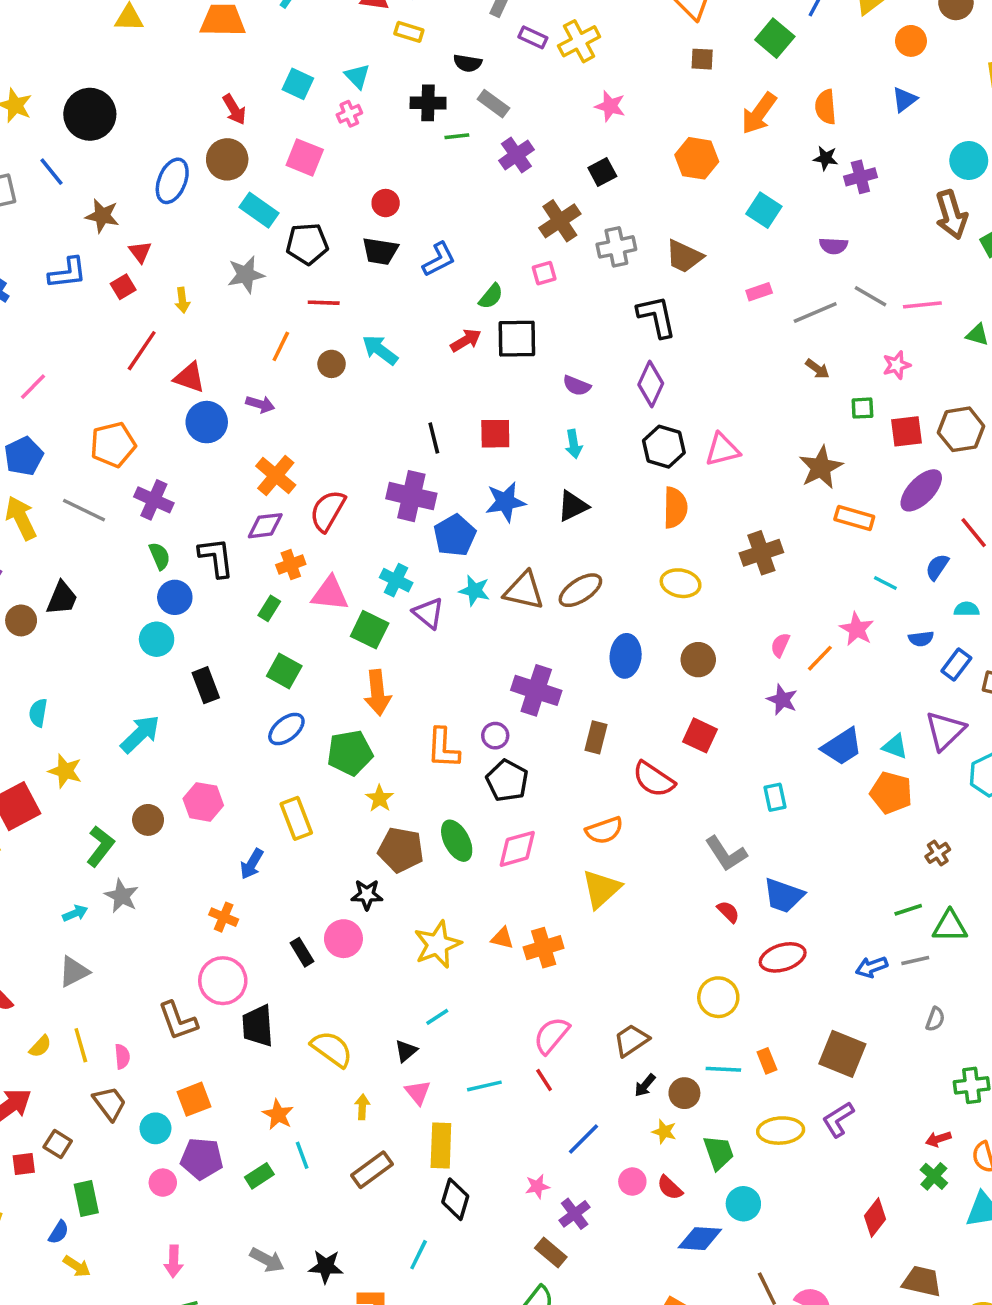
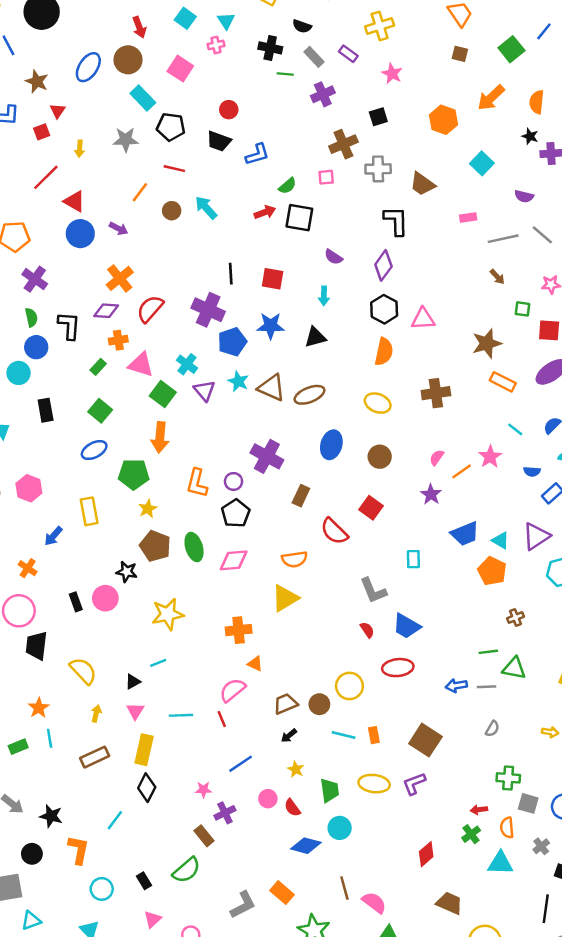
purple rectangle: (533, 37) -> (348, 54), moved
orange triangle: (502, 938) -> (255, 664), moved
brown circle: (684, 1093) -> (319, 704), moved

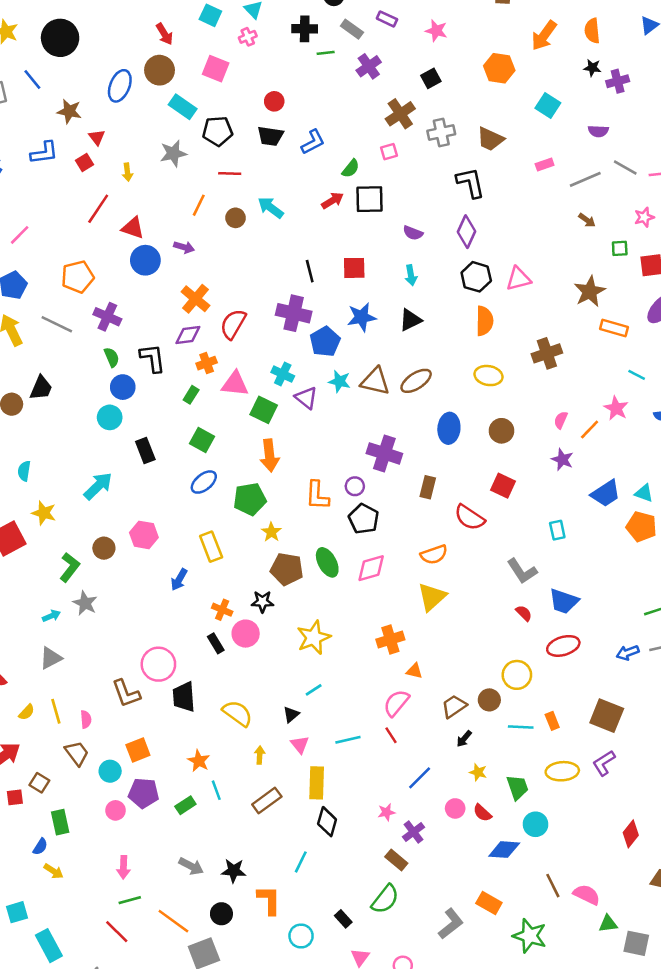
orange cross: (28, 568) -> (222, 610), moved

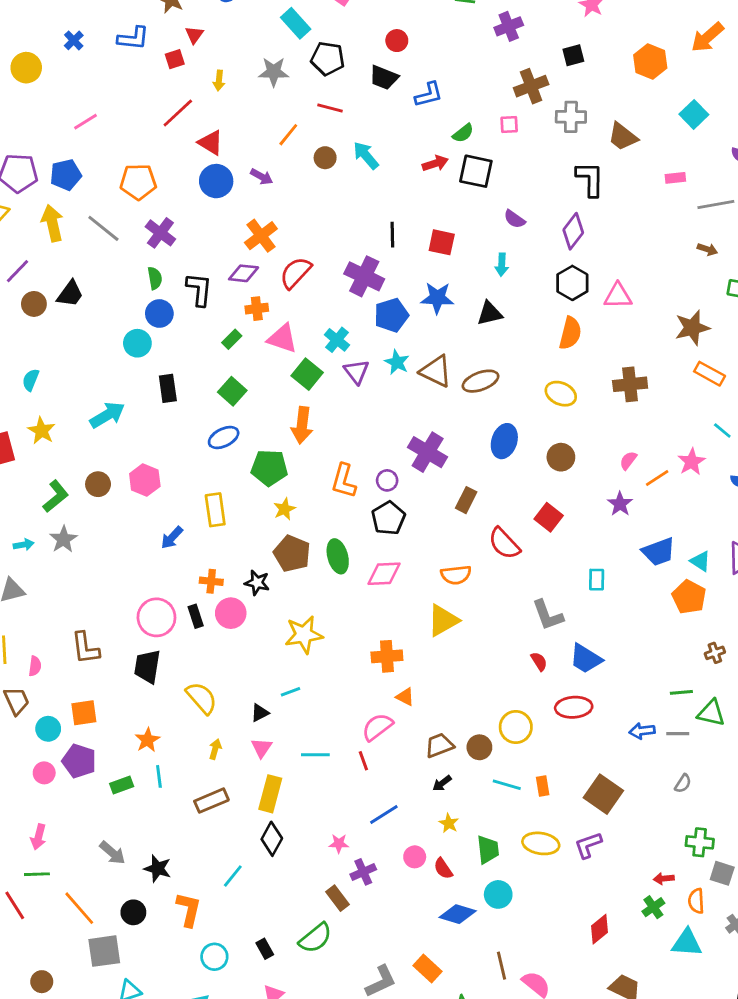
brown arrow: (587, 220) -> (707, 249), turned -30
orange cross: (222, 610) -> (211, 581), turned -30
pink circle: (158, 664) -> (156, 617), moved

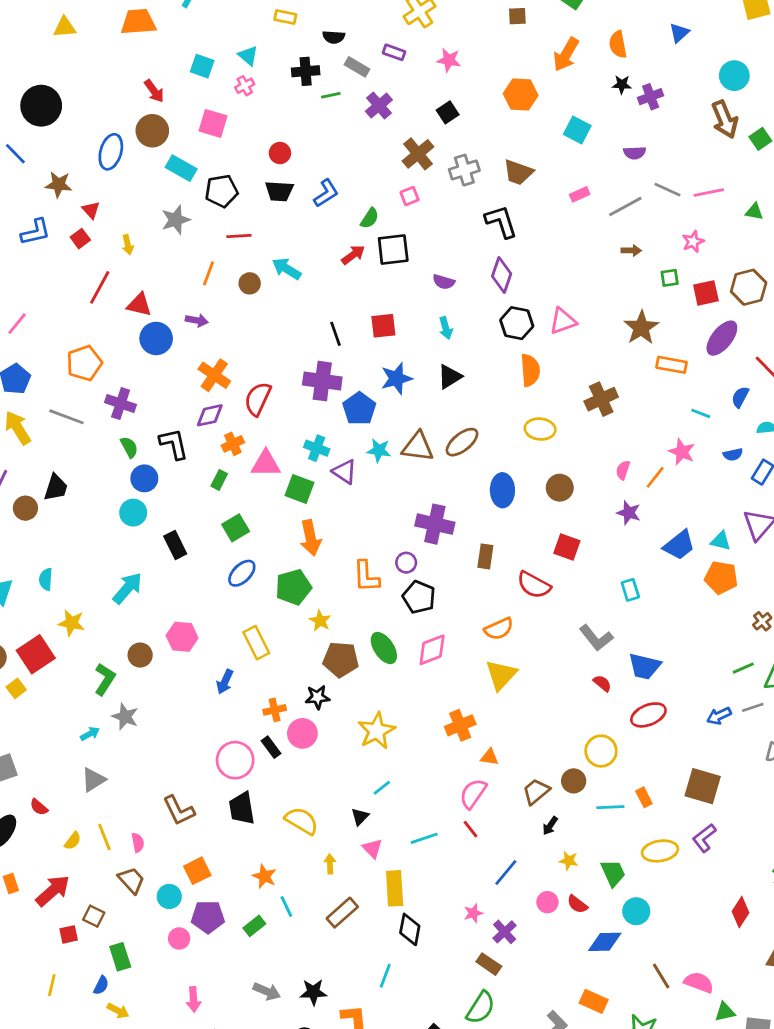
green square: (232, 391) -> (236, 528), turned 36

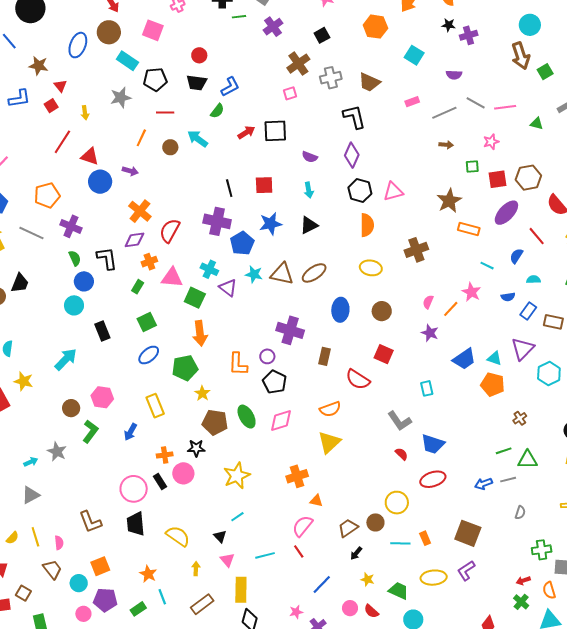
green semicircle: (370, 218) -> (217, 111), moved
green L-shape: (105, 679) -> (90, 431), moved
black triangle: (360, 817) -> (220, 536), turned -32
green trapezoid: (613, 873) -> (399, 591), turned -45

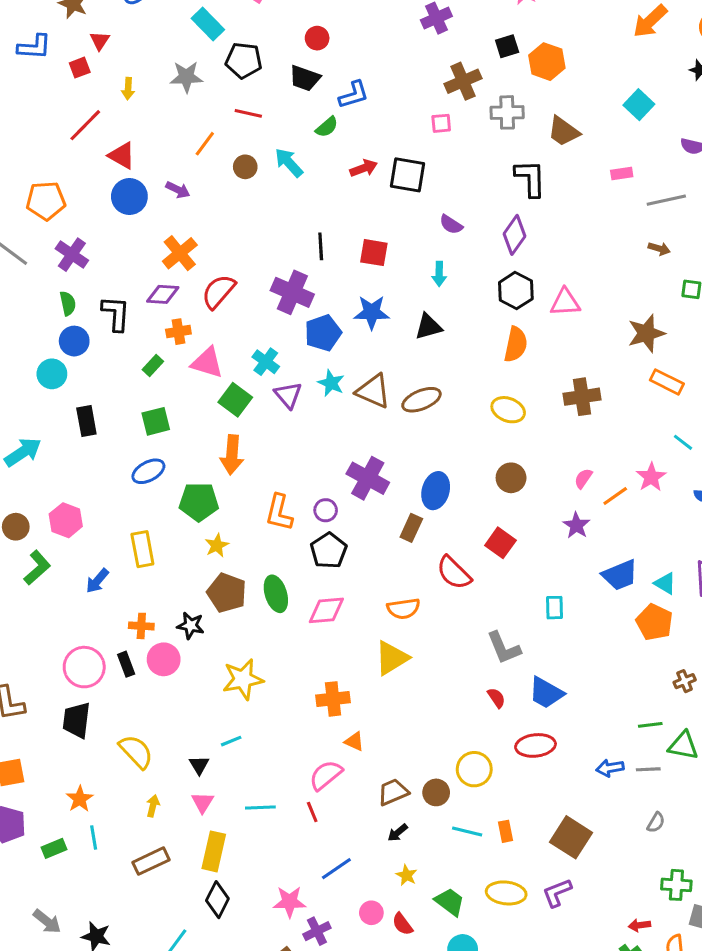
orange hexagon: (375, 27) -> (547, 62), moved
blue ellipse: (340, 310) -> (436, 491), moved
pink star: (296, 612) -> (290, 902), size x1.5

